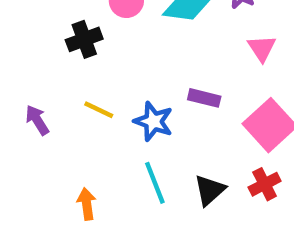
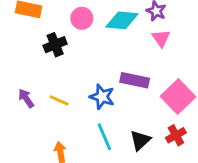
pink triangle: (262, 48) -> (161, 38), moved
purple rectangle: (204, 98) -> (135, 80), size x1.4
yellow line: (99, 110) -> (59, 100), moved

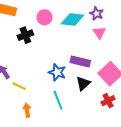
yellow line: (59, 100) -> (19, 86), moved
black triangle: (140, 140) -> (83, 83), moved

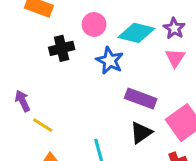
blue star: (57, 72) -> (110, 61), moved

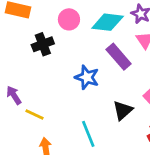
blue star: (110, 61) -> (87, 77), moved
purple rectangle: (141, 99) -> (119, 57), moved, turned 36

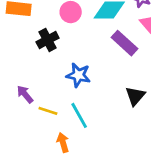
blue star: (87, 77) -> (78, 75), moved
cyan line: (88, 134) -> (79, 115), moved

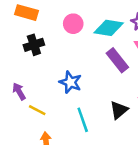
black cross: (48, 40) -> (34, 45), moved
cyan line: (79, 115) -> (83, 120), moved

